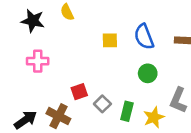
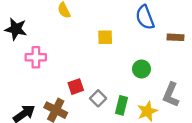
black star: (33, 21) -> (16, 29), moved
blue semicircle: (144, 37) -> (145, 17), moved

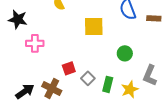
yellow square: (105, 37) -> (94, 26), size x1.5
brown rectangle: (176, 37) -> (154, 18), moved

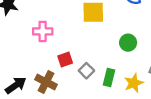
pink cross: (35, 43) -> (43, 31), moved

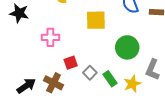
green circle: (128, 43) -> (127, 47), size x1.5
green rectangle: (109, 77) -> (110, 79), turned -49

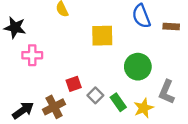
pink cross: (50, 37) -> (32, 55), moved
brown cross: (54, 83) -> (54, 107), turned 36

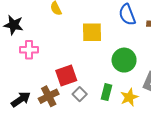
red square: (74, 84) -> (66, 76), size x1.5
gray square: (95, 95) -> (80, 94), moved
green rectangle: (118, 102) -> (107, 92), turned 49

